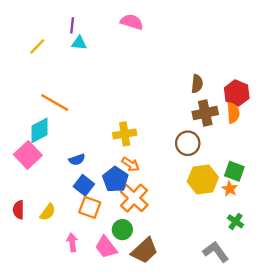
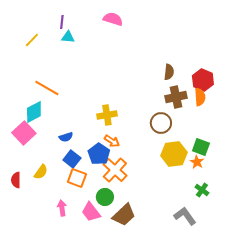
yellow semicircle: (48, 212) -> (41, 172), moved

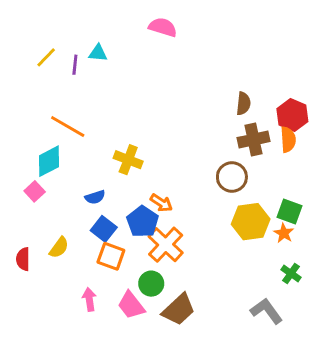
purple line: (62, 22) -> (75, 65), moved
yellow cross: (107, 115) -> (128, 160), moved, turned 30
pink square: (24, 133) -> (35, 191), size x0.6

